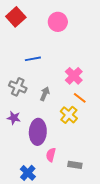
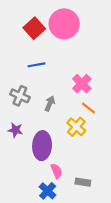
red square: (16, 17) -> (34, 28), moved
pink circle: (58, 22) -> (64, 24), size x1.4
pink semicircle: (51, 155) -> (56, 171), turned 144
blue cross: (28, 173) -> (48, 191), moved

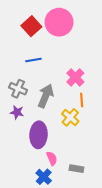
gray arrow: (50, 104) -> (46, 96), size x1.6
orange line: (88, 108) -> (82, 100), turned 48
purple star: (15, 130) -> (17, 112), moved

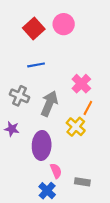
pink circle: (59, 22) -> (64, 24), size x0.7
orange line: (82, 100) -> (88, 108), turned 32
purple star: (17, 112) -> (12, 129), moved

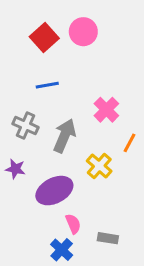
orange line: (88, 108) -> (130, 143), moved
purple ellipse: (42, 145) -> (54, 191), turned 60

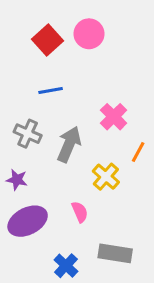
purple ellipse: (54, 191) -> (28, 221), moved
pink semicircle: (73, 224) -> (80, 212), moved
gray rectangle: (108, 238) -> (115, 253), size x1.5

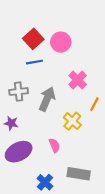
pink circle: (89, 34) -> (61, 42), moved
red square: (48, 40) -> (33, 39), moved
gray cross: (28, 134) -> (19, 92), turned -30

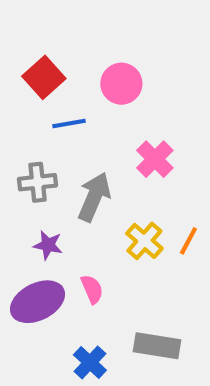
red square: (33, 39) -> (44, 77), moved
orange line: (94, 104) -> (188, 241), moved
purple star: (11, 123) -> (48, 245), moved
pink semicircle: (54, 145) -> (92, 289), moved

